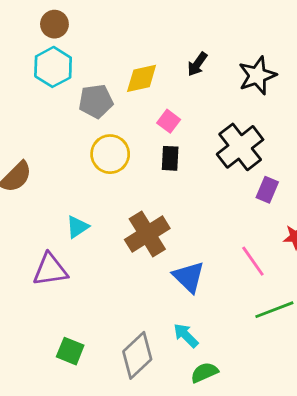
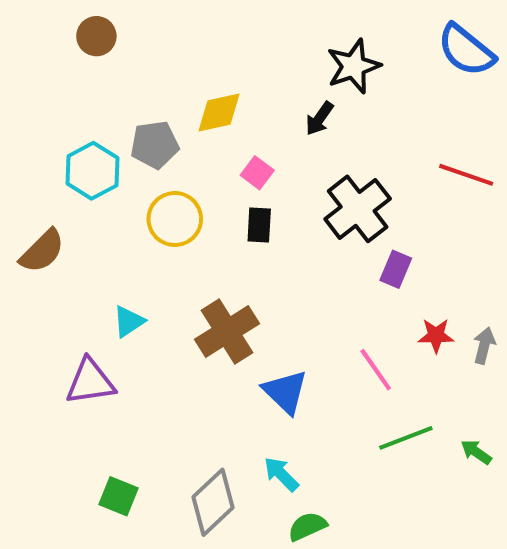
black arrow: (197, 64) -> (319, 119), moved
cyan hexagon: (53, 67) -> (92, 171), moved
black star: (257, 76) -> (354, 66), moved

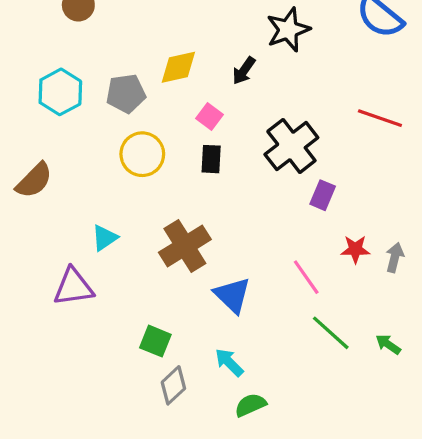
black arrow: (319, 119) -> (244, 71), moved
cyan hexagon: (92, 171) -> (60, 92), moved
green line: (406, 438) -> (331, 333), turned 63
green square: (119, 496) -> (155, 341), moved
gray diamond: (213, 502) -> (173, 385), size x0.7

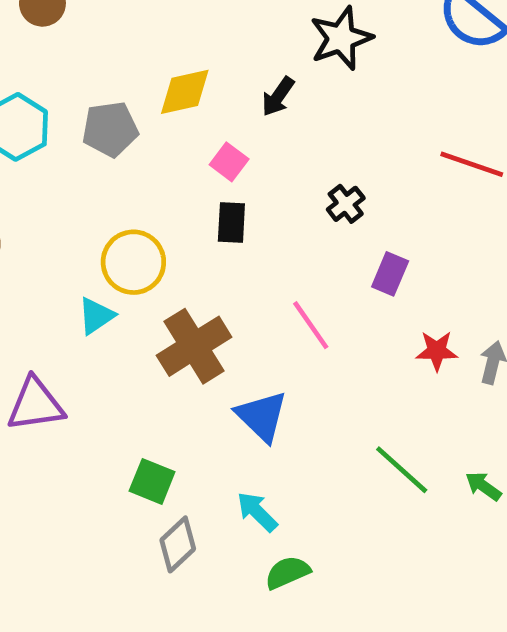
black cross: (291, 146) -> (346, 204), size x0.5
yellow circle: (142, 154) -> (133, 262), moved
cyan triangle: (105, 238) -> (96, 316), moved
pink line: (306, 277) -> (311, 325), moved

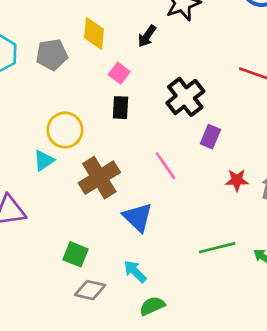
yellow diamond: (185, 92) -> (94, 33), turned -72
black cross: (346, 204) -> (185, 97), size x1.8
green line: (402, 470) -> (217, 248), turned -56
gray diamond: (178, 544) -> (90, 290), turned 56

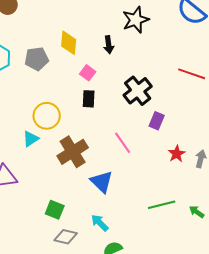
black arrow: (147, 36) -> (109, 45), turned -42
red star: (237, 180) -> (177, 154), turned -30

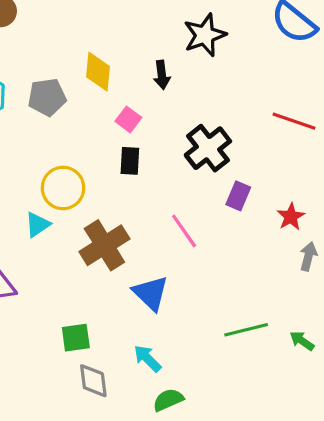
red star: (177, 154) -> (291, 217), moved
green square: (55, 210) -> (76, 338), turned -30
gray diamond: (66, 237) -> (93, 381), turned 70

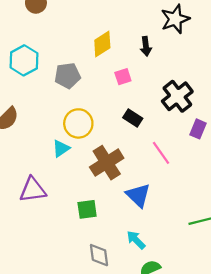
yellow diamond: (98, 72) -> (102, 44), turned 52
gray pentagon: (47, 97) -> (67, 76), moved
pink square: (128, 119) -> (123, 77), turned 35
black rectangle: (130, 161) -> (133, 118), moved, turned -60
green square: (76, 338) -> (87, 209), moved

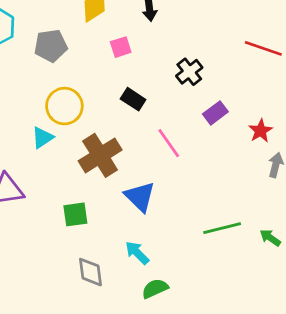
black cross: (177, 96) -> (189, 72), size x0.7
purple rectangle: (198, 129) -> (215, 113), turned 30

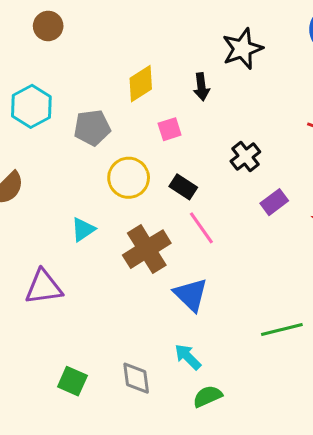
yellow circle: (64, 106) -> (129, 178), moved
pink line: (169, 143) -> (201, 228), moved
green square: (75, 214) -> (72, 381), moved, turned 32

